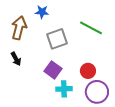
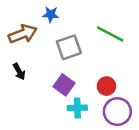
brown arrow: (19, 28) -> (23, 34), turned 55

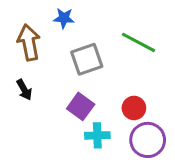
brown arrow: (23, 34) -> (29, 42), turned -80

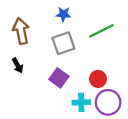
blue star: (64, 18) -> (63, 14), moved
green line: (138, 42) -> (101, 31), turned -55
cyan cross: (97, 135) -> (81, 102), moved

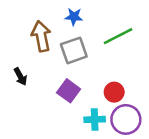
brown arrow: (21, 31) -> (41, 36), moved

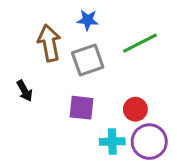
purple square: (69, 91) -> (82, 108), turned -30

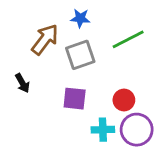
brown arrow: (49, 43) -> (45, 39), turned 48

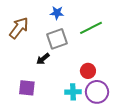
brown arrow: (45, 39) -> (19, 28), moved
black arrow: (22, 83) -> (43, 59), moved, turned 80
purple square: (75, 99) -> (27, 88), moved

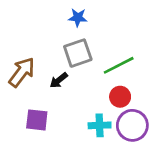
brown arrow: (19, 28) -> (22, 72), moved
green line: (91, 28) -> (119, 65), moved

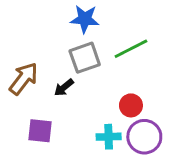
blue star: (78, 18) -> (85, 19), size x1.4
green line: (119, 65) -> (131, 49), moved

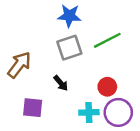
black arrow: (64, 88) -> (61, 83), moved, turned -91

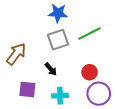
cyan cross: (89, 112) -> (60, 96), moved

